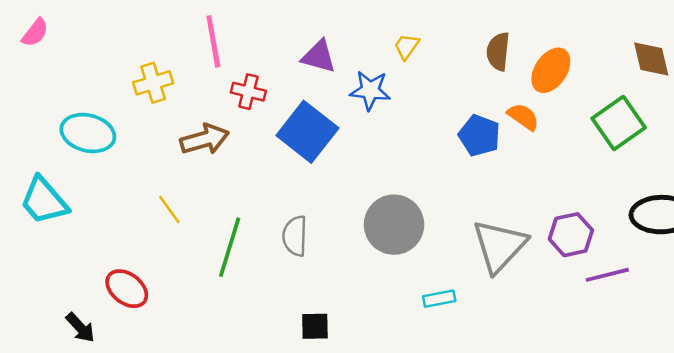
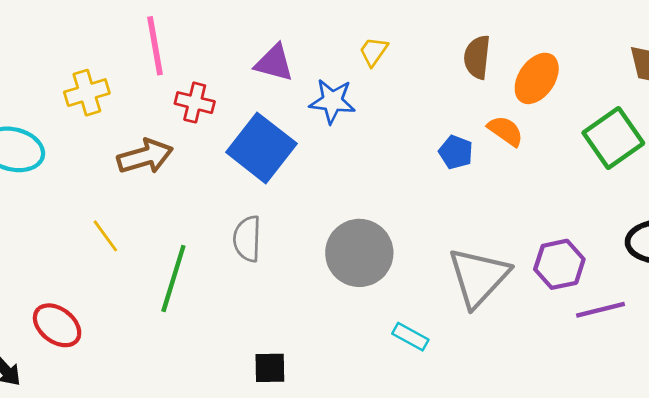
blue pentagon: (479, 136) -> (456, 152), size x0.7
gray semicircle: (295, 236) -> (247, 239), moved
cyan rectangle: (439, 299) -> (410, 337), turned 40

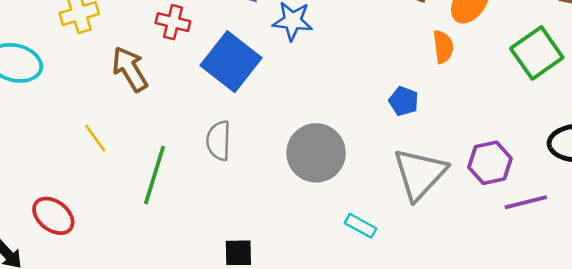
orange semicircle: (505, 131) -> (443, 47), turned 48
blue pentagon: (456, 152) -> (404, 101), moved
brown arrow: (145, 156) -> (130, 69), turned -105

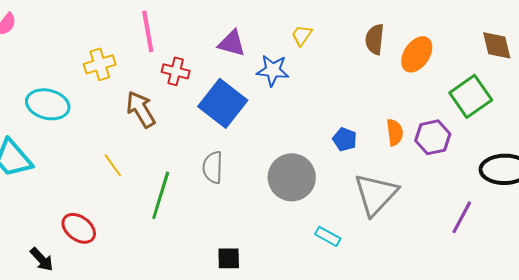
orange semicircle: (443, 47) -> (395, 132), moved
blue pentagon: (404, 101) -> (345, 139), moved
purple hexagon: (490, 163) -> (433, 137), moved
purple line: (526, 202) -> (462, 217), turned -48

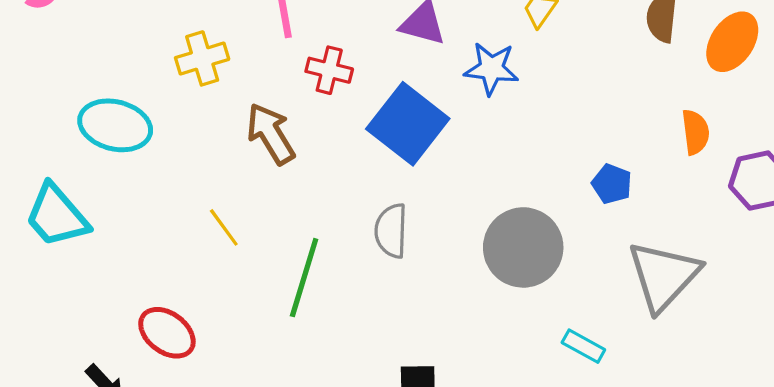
orange semicircle: (395, 132) -> (695, 132), moved

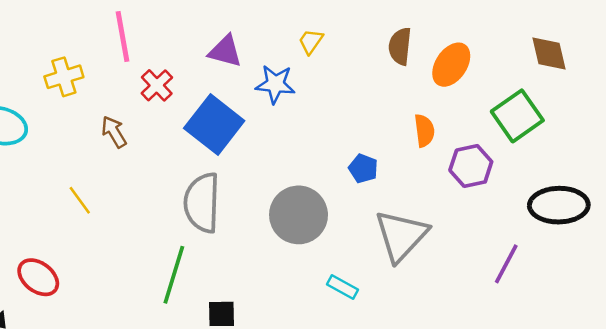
red cross: (329, 70) -> (157, 85), turned 32
brown arrow: (271, 134) -> (114, 132), size x0.7
gray semicircle: (391, 231) -> (202, 203), size x1.5
green line: (304, 278) -> (174, 275), moved

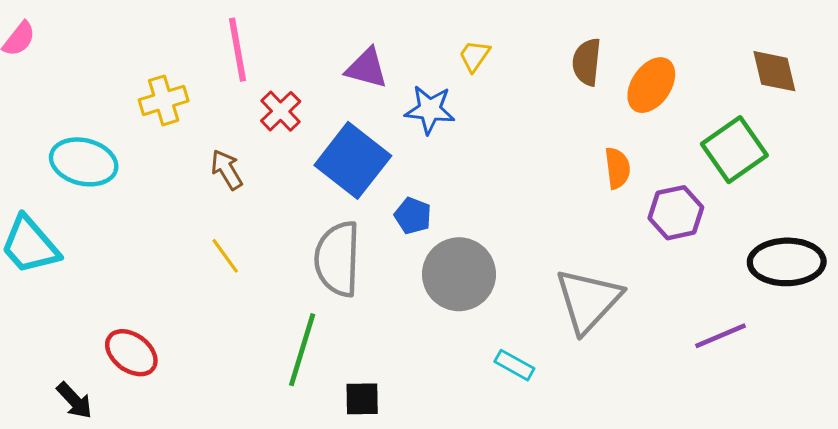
blue pentagon: (363, 168) -> (413, 216), moved
yellow line: (80, 200) -> (225, 256), moved
purple line: (506, 264) -> (721, 336), turned 39

